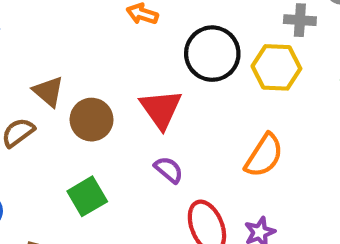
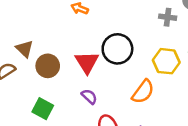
black circle: (212, 54) -> (117, 49), moved
yellow hexagon: (276, 67) -> (166, 61), moved
green square: (87, 196) -> (43, 109), turned -35

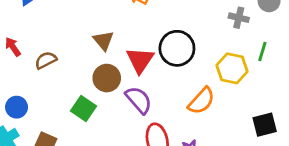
brown triangle: (25, 49) -> (104, 41), moved
brown circle: (48, 66) -> (107, 78), moved
purple semicircle: (89, 97) -> (139, 100), size x1.5

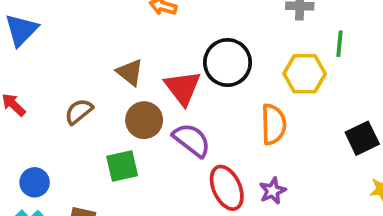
brown semicircle: (46, 60) -> (79, 111), moved
orange semicircle: (201, 101) -> (274, 124), turned -32
green square: (84, 108) -> (122, 166), turned -35

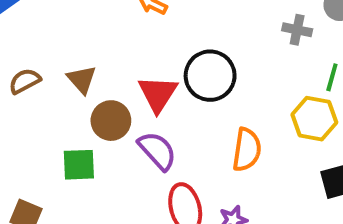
brown triangle: (130, 72) -> (82, 80), moved
yellow hexagon: (305, 74) -> (314, 119), moved
brown semicircle: (79, 111) -> (25, 81), moved

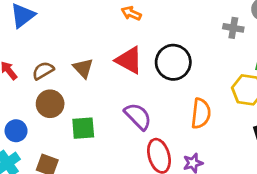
red triangle: (158, 94) -> (129, 60), moved, turned -32
brown circle: (111, 121) -> (50, 104), moved

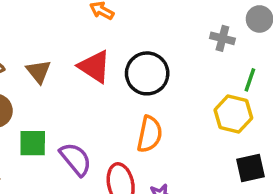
orange semicircle: (201, 113) -> (150, 134), moved
purple semicircle: (138, 116) -> (76, 159), moved

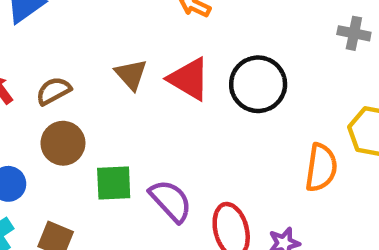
brown triangle: (39, 71) -> (131, 74), moved
orange semicircle: (150, 134) -> (321, 168), moved

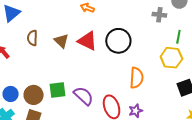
brown semicircle: (54, 91) -> (32, 38), moved, turned -56
brown circle: (63, 143) -> (34, 95), moved
orange semicircle: (321, 168) -> (136, 78), moved

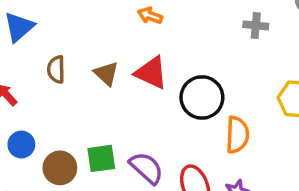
gray cross: (159, 15) -> (256, 25), moved
black circle: (118, 41) -> (202, 97), moved
blue circle: (11, 94) -> (21, 145), moved

